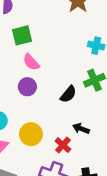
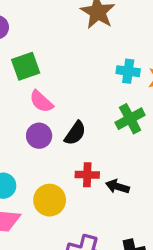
black semicircle: (68, 94) -> (75, 133), moved
red cross: (63, 145) -> (87, 175), moved, turned -35

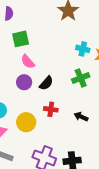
black arrow: (117, 187) -> (81, 117), moved

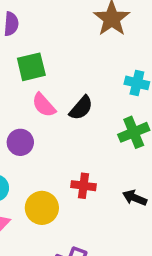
purple circle: (24, 82) -> (20, 142), moved
black semicircle: (46, 83) -> (81, 108), moved

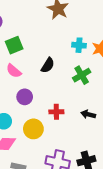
pink semicircle: (44, 105) -> (14, 71), moved
purple circle: (20, 142) -> (25, 97), moved

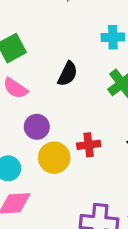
yellow circle: (33, 129) -> (54, 158), moved

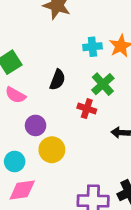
red cross: (89, 145) -> (87, 109), moved, turned 30

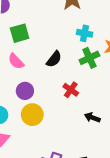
cyan cross: (92, 47) -> (85, 33), moved
green cross: (103, 84) -> (89, 58), moved

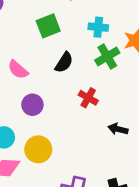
green square: (20, 33) -> (48, 26), moved
yellow circle: (32, 115) -> (38, 149), moved

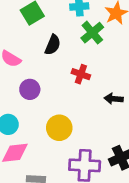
yellow circle: (38, 149) -> (59, 128), moved

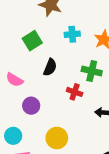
green cross: (92, 33) -> (92, 71), moved, turned -36

